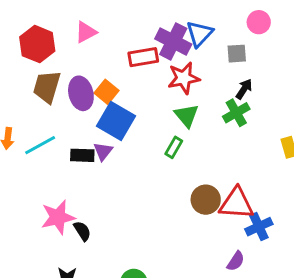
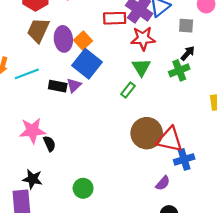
brown circle: (206, 200) -> (147, 133), size x1.4

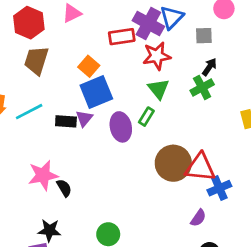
purple ellipse: (63, 39) -> (121, 127), moved
blue square: (87, 64) -> (96, 92), turned 36

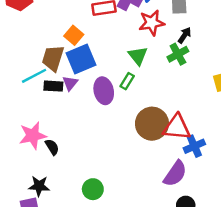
red star: (157, 56) -> (152, 23), moved
brown trapezoid: (36, 60) -> (53, 58), moved
cyan line: (29, 112) -> (34, 76), moved
purple semicircle: (198, 218) -> (175, 174), size x1.6

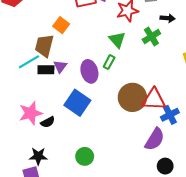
black arrow: (185, 35) -> (168, 18), moved, turned 64
blue square: (81, 59) -> (77, 103), moved, turned -30
black semicircle: (52, 147) -> (48, 122), turned 96

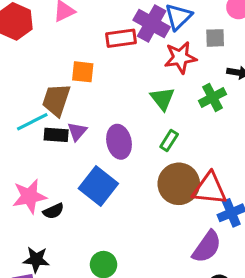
orange square: (61, 25) -> (83, 72), turned -35
green rectangle: (109, 62) -> (169, 141), moved

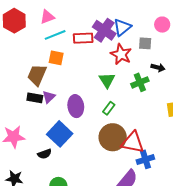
red star: (180, 58) -> (121, 54), turned 30
cyan line: (32, 122) -> (55, 35), moved
black semicircle: (53, 211) -> (45, 154), moved

